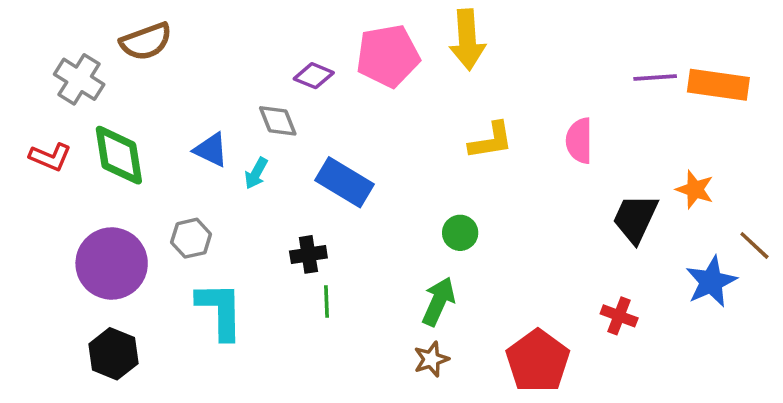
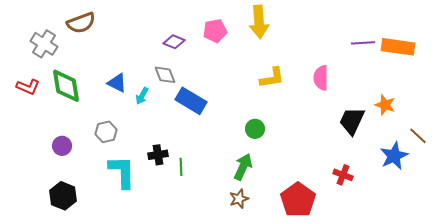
pink pentagon: (388, 56) -> (215, 31), size x0.7
gray diamond: (278, 121) -> (165, 75), moved
black cross: (308, 254) -> (158, 155), moved
purple circle: (112, 264) -> (62, 146), size x0.5

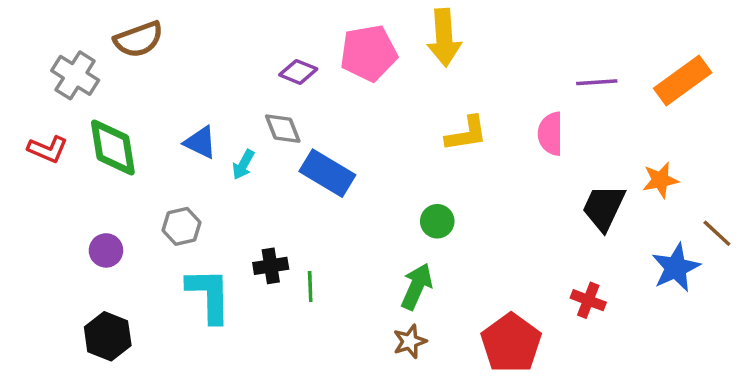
pink pentagon: (215, 31) -> (369, 53), size x1.4
purple line: (363, 43) -> (597, 82), moved
orange rectangle: (398, 47) -> (683, 81), turned -44
orange star: (385, 105) -> (660, 180), turned -30

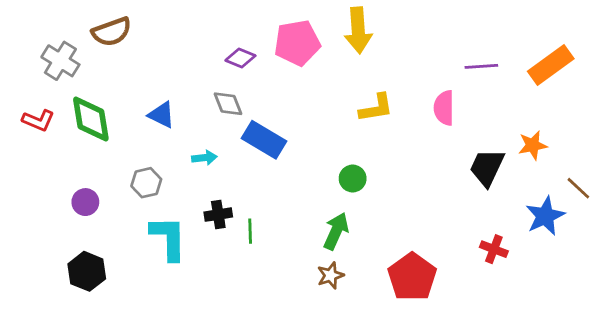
cyan arrow: (243, 165) -> (204, 158), moved, turned -125
red cross: (588, 300) -> (494, 249), moved

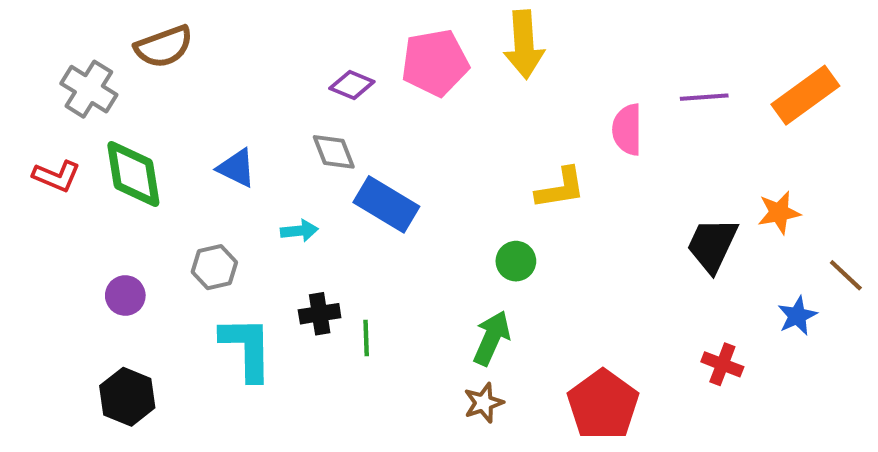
yellow L-shape: (376, 108) -> (560, 188), moved
pink semicircle: (444, 108) -> (627, 130), moved
blue star: (545, 216) -> (797, 316), size x0.7

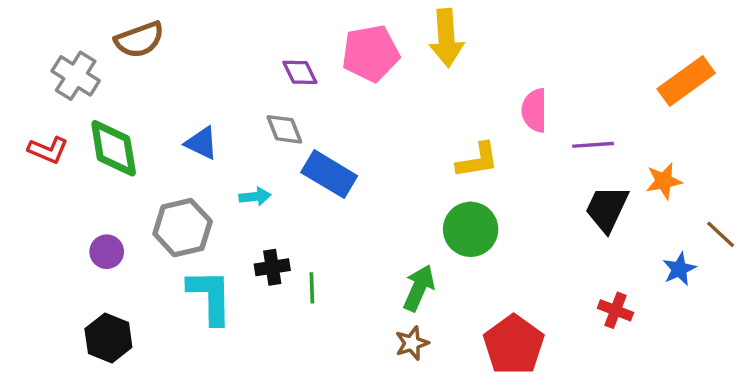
purple diamond: (352, 85) -> (300, 72), turned 42
purple line: (704, 97) -> (593, 145), moved
green circle: (516, 261) -> (471, 229), moved, size x1.6
gray hexagon: (214, 267) -> (183, 228), size x1.5

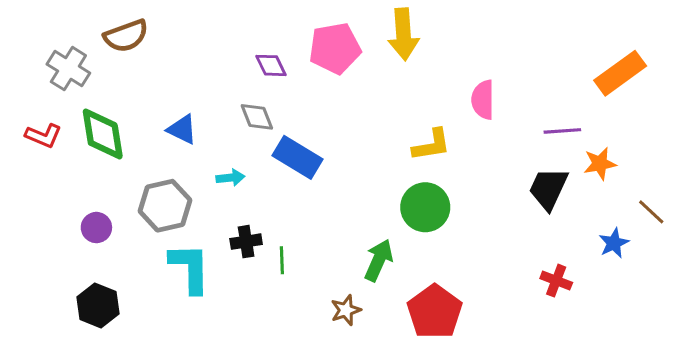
purple line: (593, 145) -> (562, 131), moved
brown star: (412, 343) -> (346, 310), moved
red pentagon: (514, 345) -> (435, 312), moved

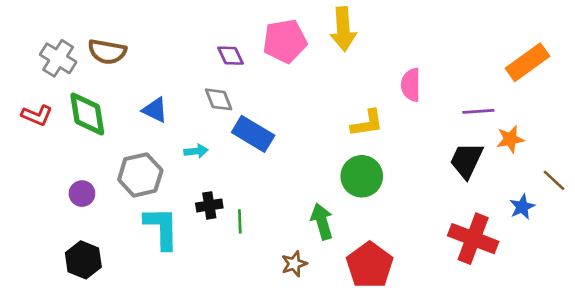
brown semicircle: (126, 36) -> (107, 52), moved, turned 30
green arrow: (379, 260) -> (322, 221), turned -40
red cross: (556, 281) -> (473, 239), size x1.8

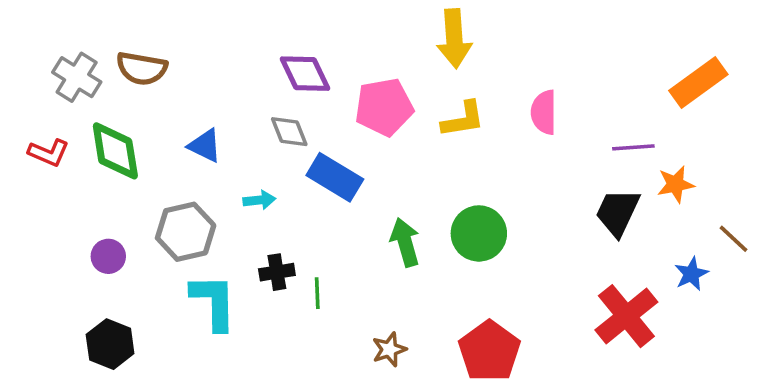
pink pentagon: (285, 41) -> (384, 107), moved
purple diamond: (230, 56) -> (305, 74), size x1.4
yellow L-shape: (367, 123) -> (463, 119), moved
green arrow: (322, 221) -> (405, 242), moved
red cross: (473, 239) -> (626, 316), turned 30

